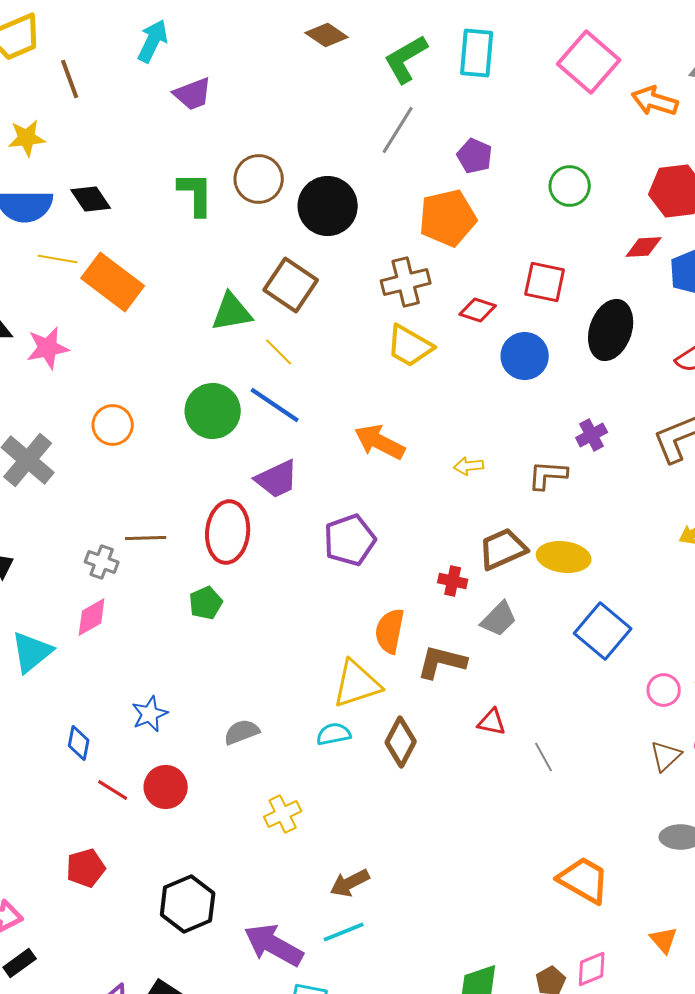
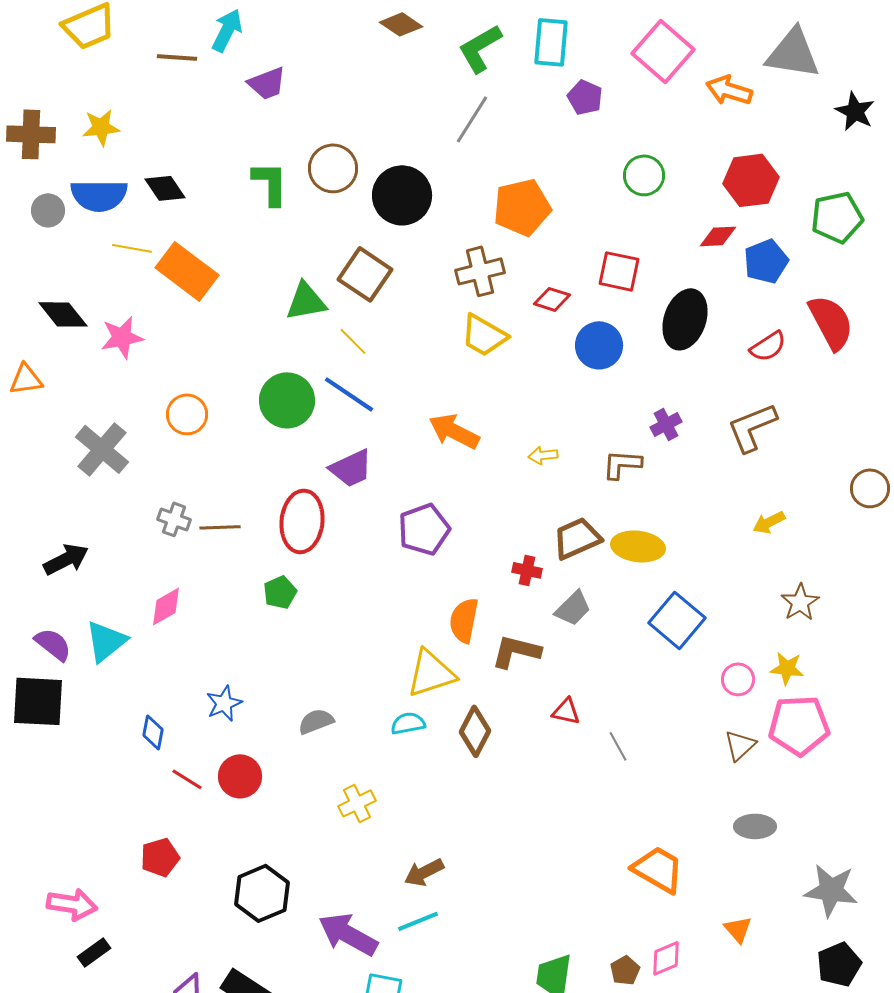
brown line: (70, 79) -> (177, 57), moved, turned -66
purple pentagon: (475, 156) -> (585, 97), moved
gray cross: (102, 562) -> (174, 519), moved

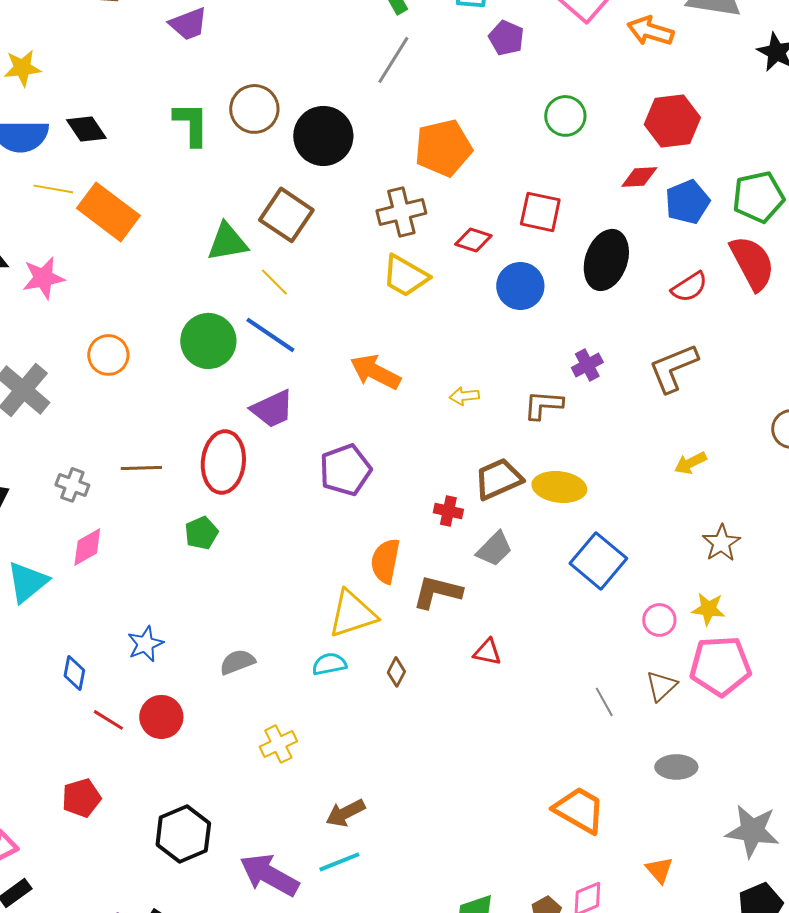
green pentagon: (837, 217) -> (758, 197), moved
gray cross: (174, 519) -> (72, 485), moved
brown diamond: (475, 731) -> (396, 672), size x0.6
gray line: (618, 746) -> (604, 702), moved

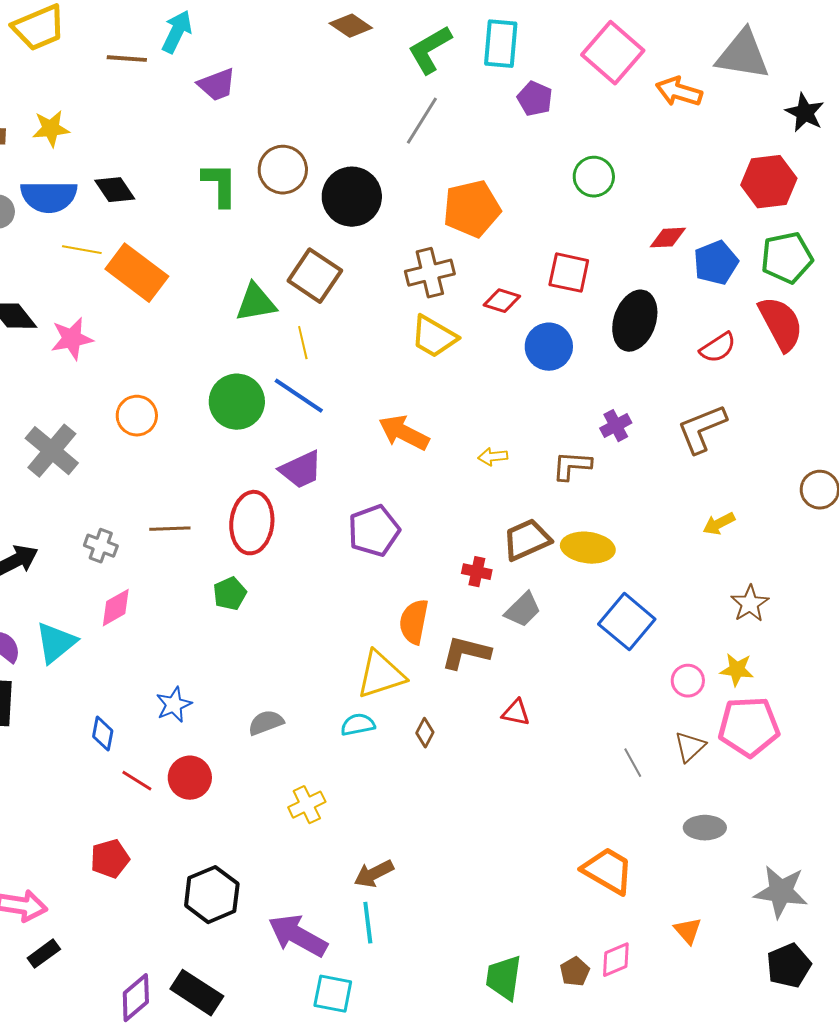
red hexagon: (672, 121) -> (769, 182), moved
yellow line: (274, 282) -> (303, 343), turned 32
cyan line: (339, 862) -> (368, 923), turned -75

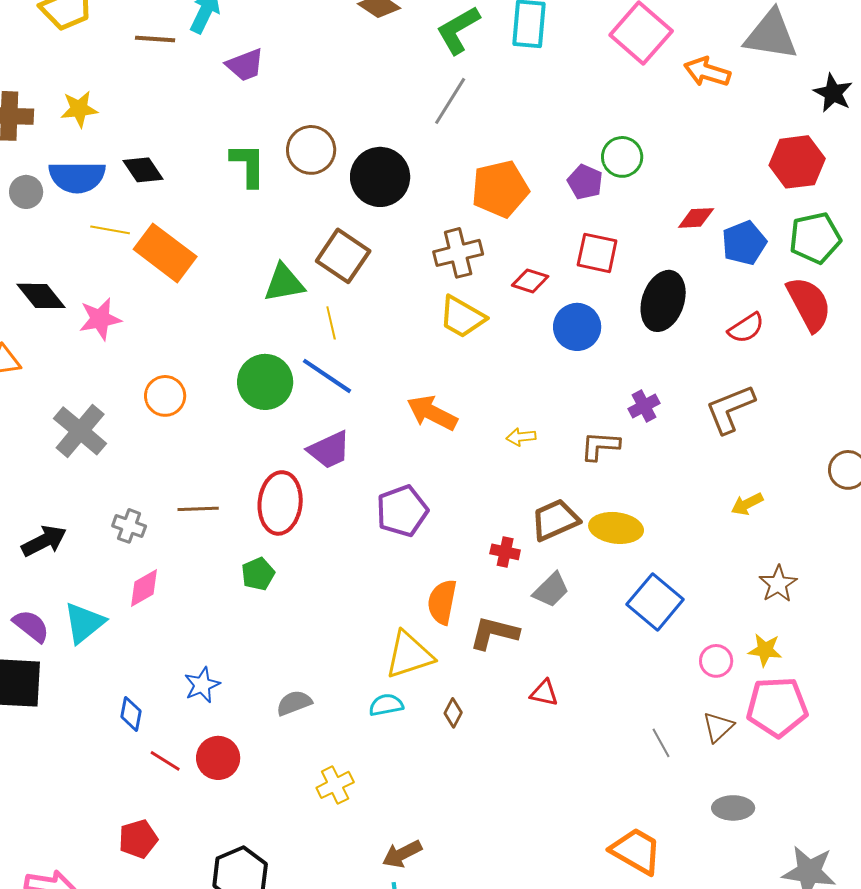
purple pentagon: (535, 99) -> (585, 182), moved

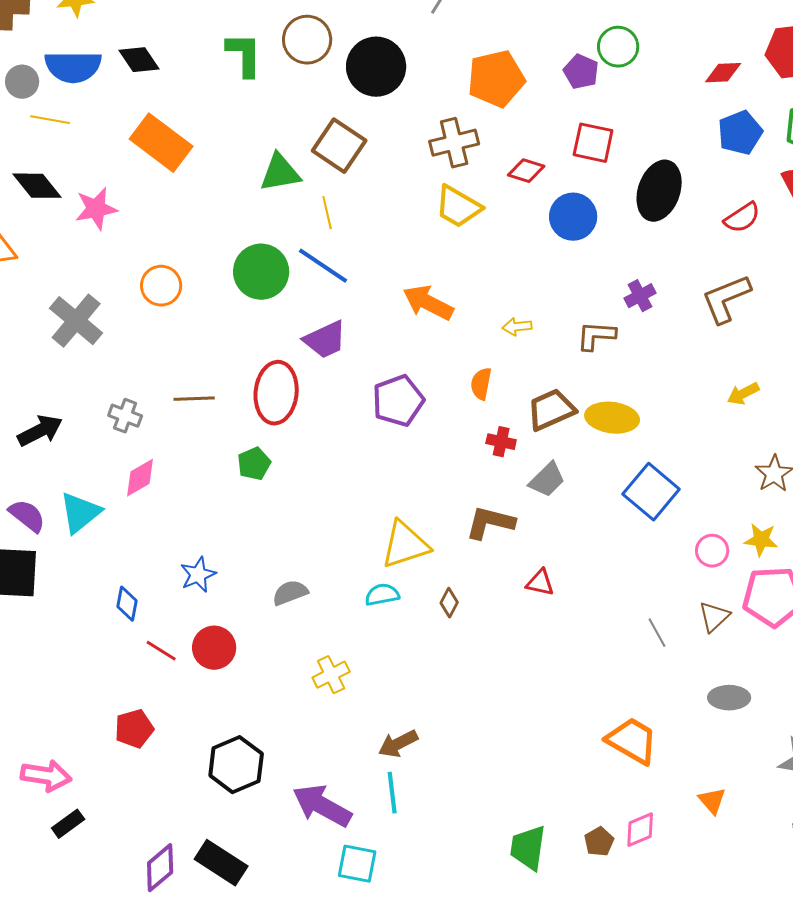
red diamond: (696, 218) -> (723, 73), moved
yellow line: (110, 230) -> (50, 120), moved
orange semicircle: (442, 602) -> (481, 384), moved, size x0.7

